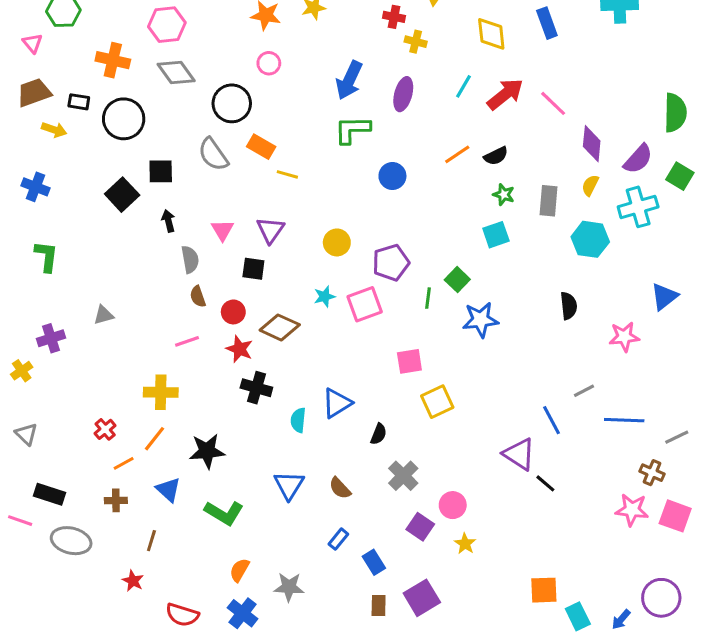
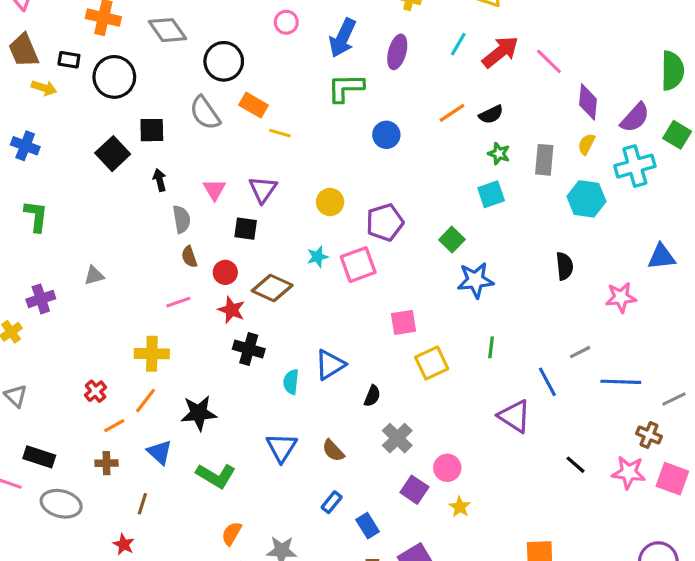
pink circle: (269, 63) -> (286, 22), moved
brown trapezoid: (34, 93) -> (24, 50), turned -93
blue triangle: (664, 297) -> (661, 257), turned 32
green line: (428, 298) -> (491, 347), moved
black line: (545, 483) -> (575, 465), moved

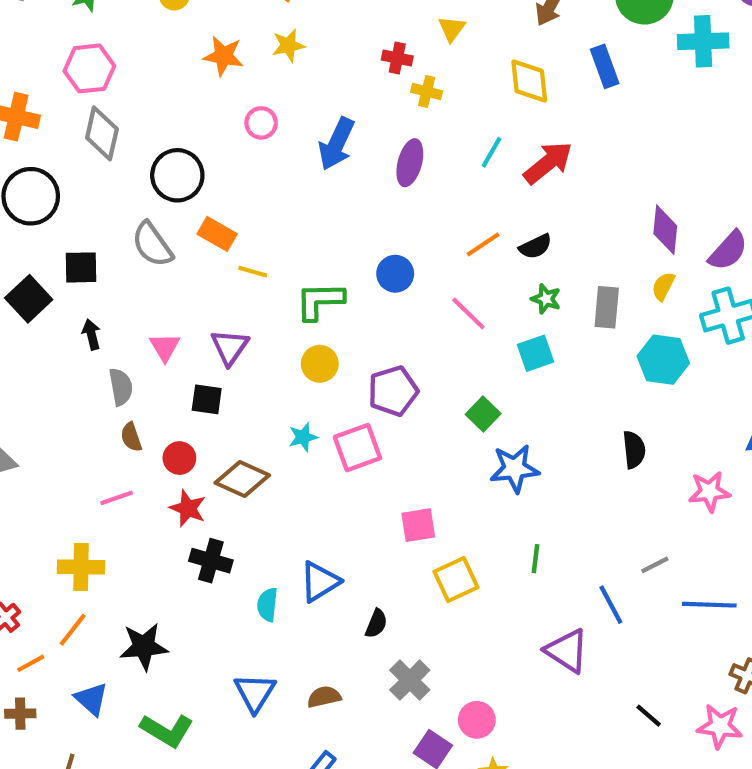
gray diamond: (167, 30) -> (102, 133), turned 48
pink line: (549, 61) -> (468, 314), moved
green L-shape: (346, 88) -> (320, 301), moved
brown semicircle: (333, 451) -> (324, 697), turned 120

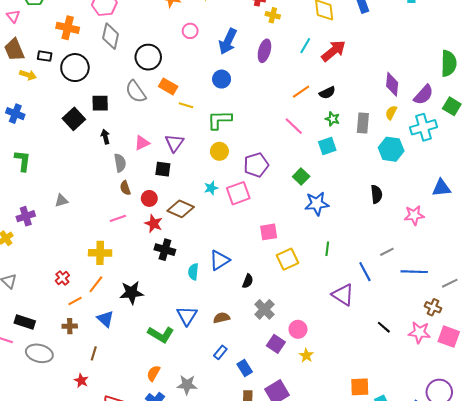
blue circle: (395, 274) -> (222, 79), moved
pink triangle: (165, 347) -> (142, 143), turned 35
green L-shape: (167, 730) -> (161, 335), moved

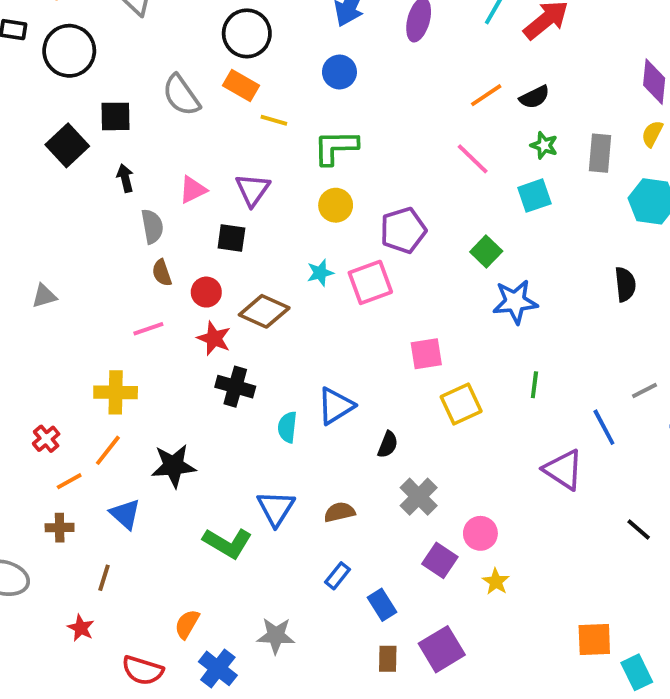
black circle: (148, 57) -> (247, 33), moved
orange semicircle: (153, 373) -> (187, 624), moved

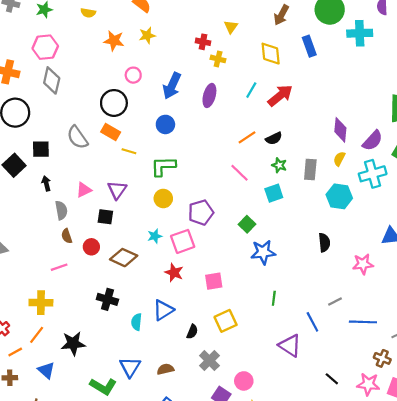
red star: (214, 338) -> (174, 273), moved
yellow square: (461, 404) -> (226, 321), moved

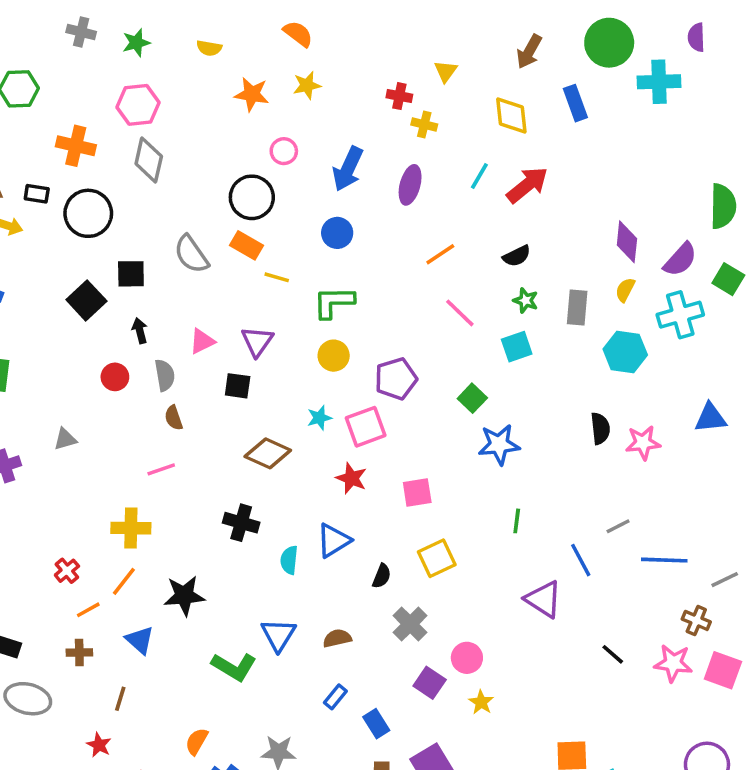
orange line: (247, 137) -> (440, 254), moved
red circle: (91, 247) -> (115, 377), moved
pink star: (363, 264) -> (643, 443), moved

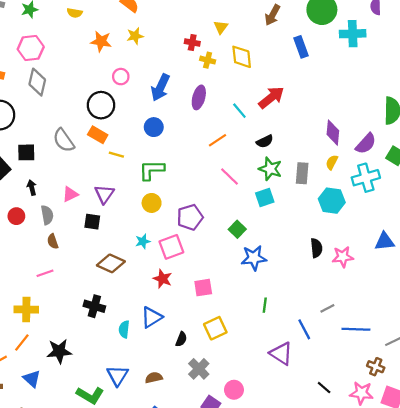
yellow diamond: (511, 116) -> (242, 57), moved
cyan line: (479, 176) -> (239, 111), moved, turned -70
green star: (526, 300) -> (270, 169), size x1.5

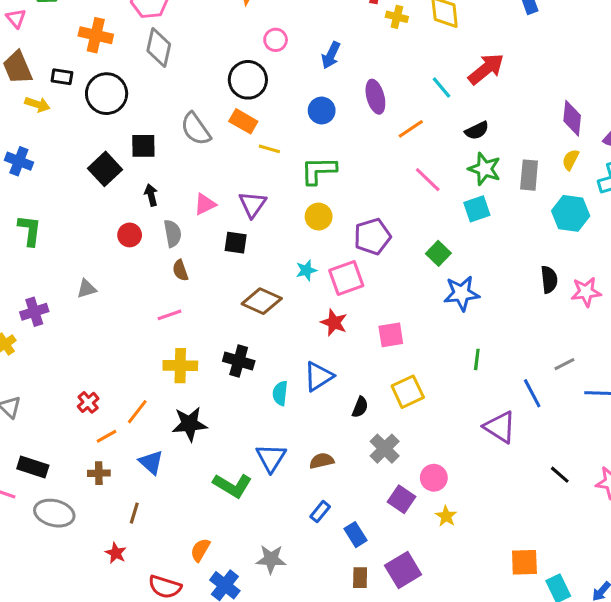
blue arrow: (160, 88) -> (331, 55), size x0.7
purple ellipse: (199, 97) -> (375, 97), moved, turned -30
yellow cross: (26, 310) -> (180, 366), moved

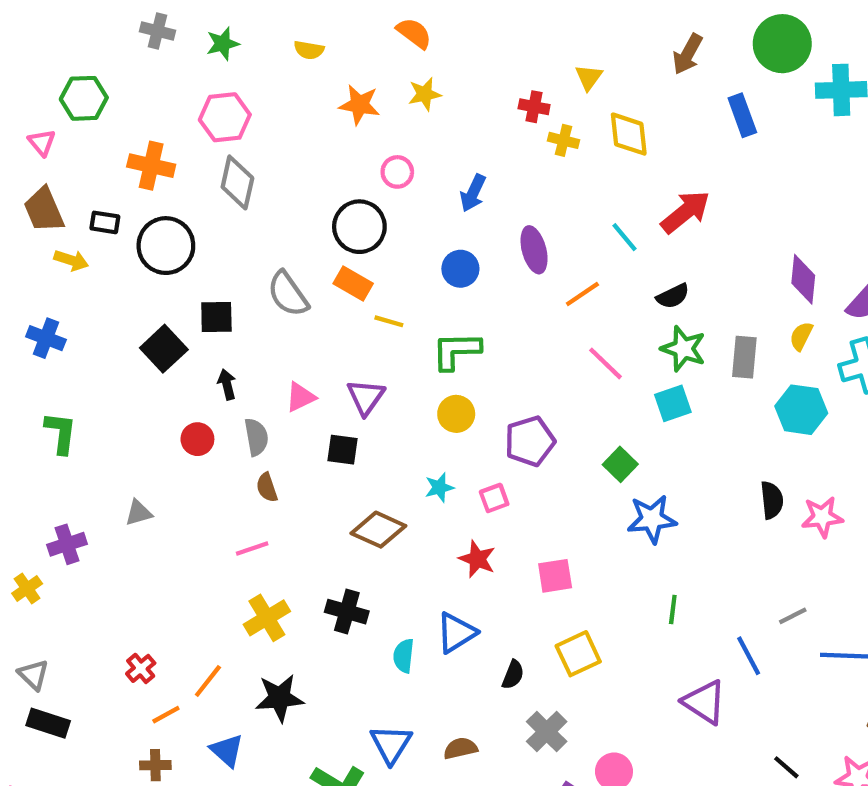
pink square: (346, 278) -> (494, 498), size x0.6
yellow cross: (180, 366) -> (267, 618), turned -32
black rectangle: (33, 467) -> (48, 723), moved

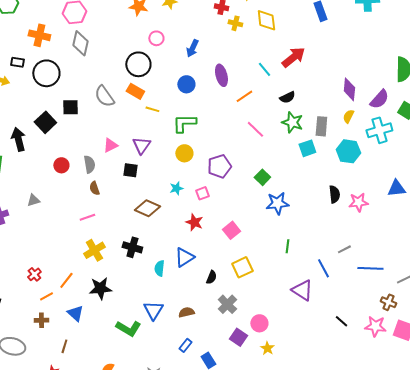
black arrow: (227, 384) -> (18, 139), moved, size x1.6
cyan square: (673, 403) -> (307, 148), moved
pink square: (555, 576) -> (231, 230), turned -30

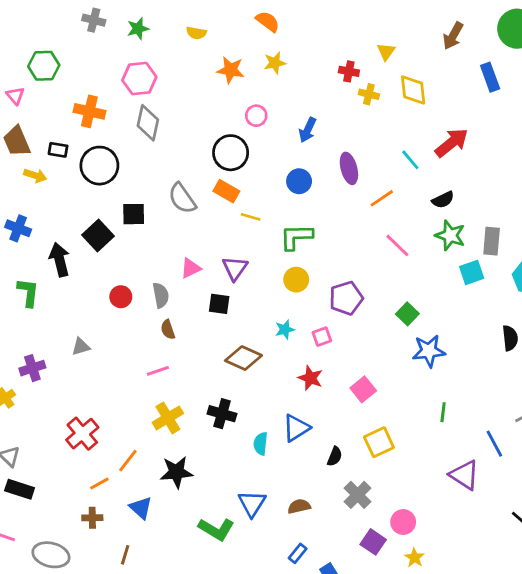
red cross: (34, 274) -> (82, 434), moved, size x1.6

